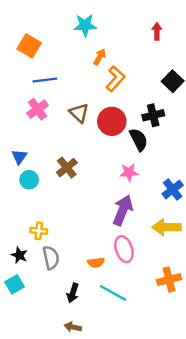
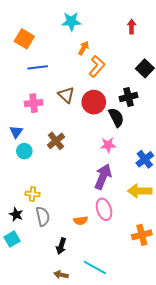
pink cross: (38, 109) -> (34, 103), moved, turned 30
cyan line: (113, 293) -> (95, 268), moved

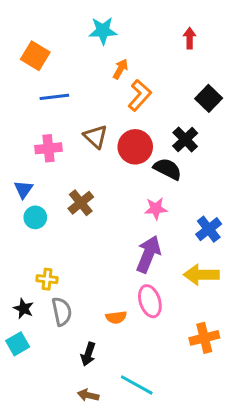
black cross: (128, 97) -> (185, 139), turned -30
black semicircle: (116, 117) -> (168, 169), turned -36

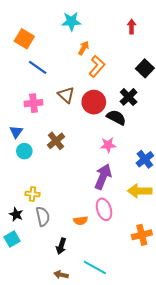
blue line: (54, 97) -> (38, 67), turned 42

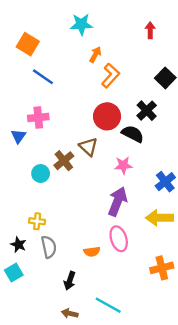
brown triangle: (66, 95) -> (88, 147), moved
blue triangle: (16, 132) -> (18, 136), moved
cyan circle: (24, 151) -> (41, 173), moved

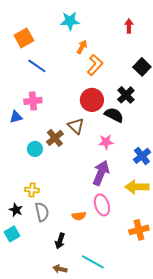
orange square: (28, 44) -> (24, 38), turned 30
blue triangle: (18, 136) -> (16, 117), turned 40

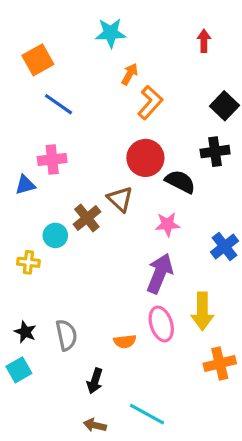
black cross: (126, 95) -> (215, 152), moved, turned 36
yellow arrow: (137, 187) -> (202, 311), moved, turned -90
yellow cross: (32, 190) -> (28, 262), moved

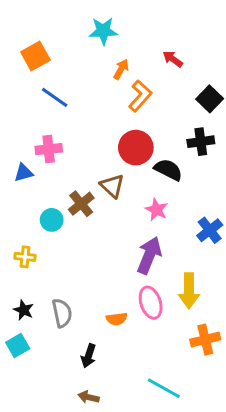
red arrow: (204, 41) -> (173, 59), moved, turned -54
pink star: (168, 224) -> (156, 210), turned 30
yellow cross: (28, 262) -> (25, 257), moved
cyan line: (147, 414) -> (164, 388), moved

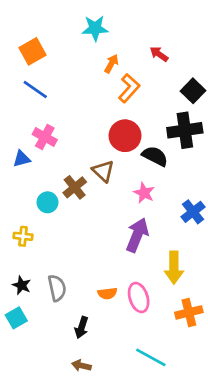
blue line: (55, 97) -> (35, 89), moved
black cross: (201, 142) -> (185, 130), size x1.4
pink cross: (49, 149) -> (45, 137), turned 35
pink ellipse: (151, 303) -> (139, 298), moved

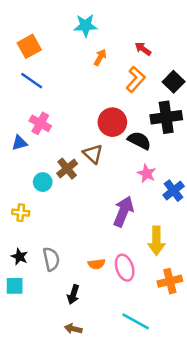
orange L-shape: (129, 88) -> (136, 79), moved
pink star: (144, 193) -> (147, 173), moved
cyan square: (16, 318) -> (15, 286), turned 30

